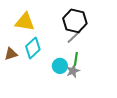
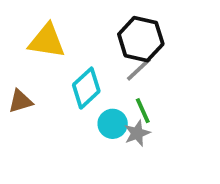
cyan diamond: (33, 48) -> (86, 88), moved
green line: (76, 59) -> (143, 111), turned -32

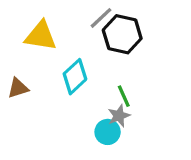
gray line: (139, 69) -> (101, 18), moved
cyan circle: (113, 124) -> (108, 132), moved

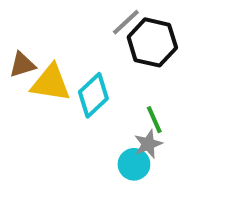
yellow triangle: (41, 36) -> (51, 83), moved
brown triangle: (18, 88) -> (22, 65), moved

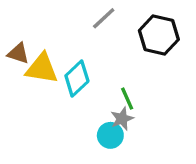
black hexagon: (152, 42) -> (159, 35), moved
brown triangle: (22, 65) -> (18, 53), turned 35

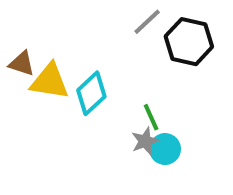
gray line: (104, 18) -> (147, 22), moved
cyan circle: (110, 135) -> (165, 149), moved

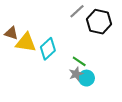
green line: (151, 117) -> (79, 61), turned -32

